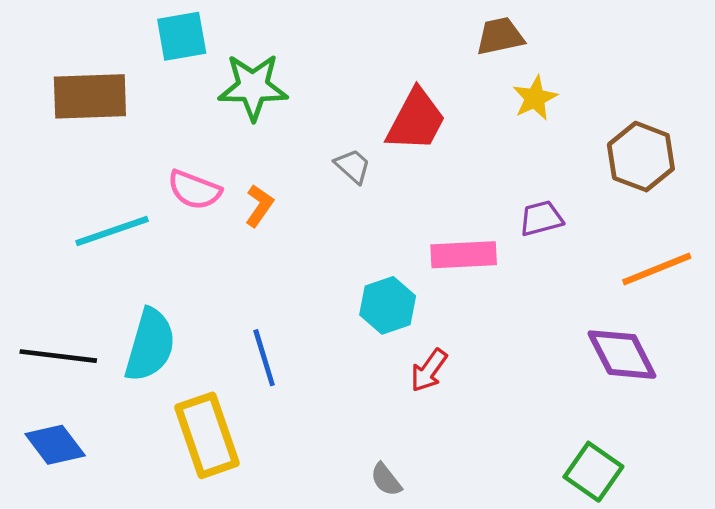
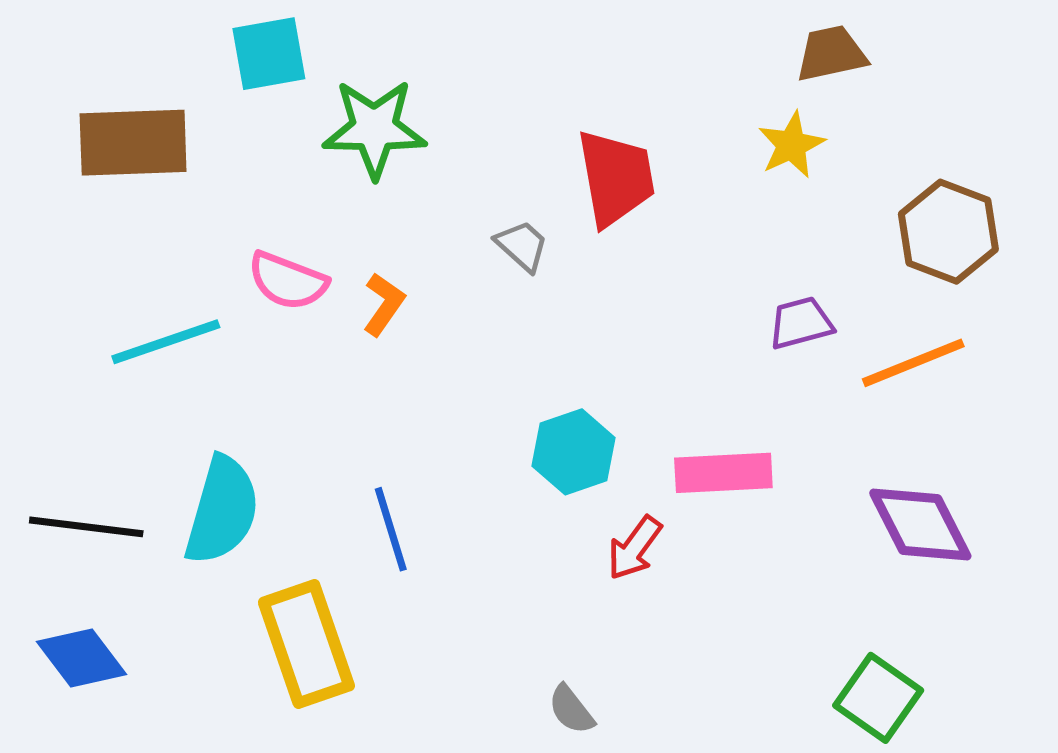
brown trapezoid: (500, 36) -> (831, 54), moved
red trapezoid: (416, 120) -> (616, 178), turned -38
pink rectangle: (464, 255) -> (723, 473), moved
orange line: (657, 269) -> (913, 363), moved

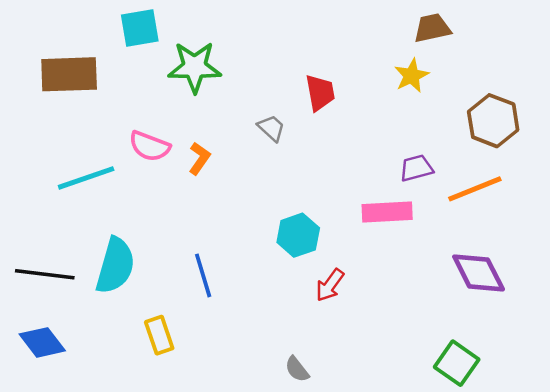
red trapezoid: (616, 178) -> (320, 93), size x0.7
pink rectangle: (723, 473) -> (387, 212), moved
yellow rectangle: (306, 644) -> (159, 335), size x0.6

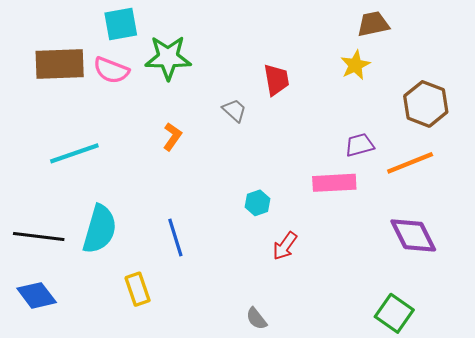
pink semicircle: (149, 146) -> (111, 70), moved
cyan hexagon: (298, 235) -> (257, 203), size x0.7

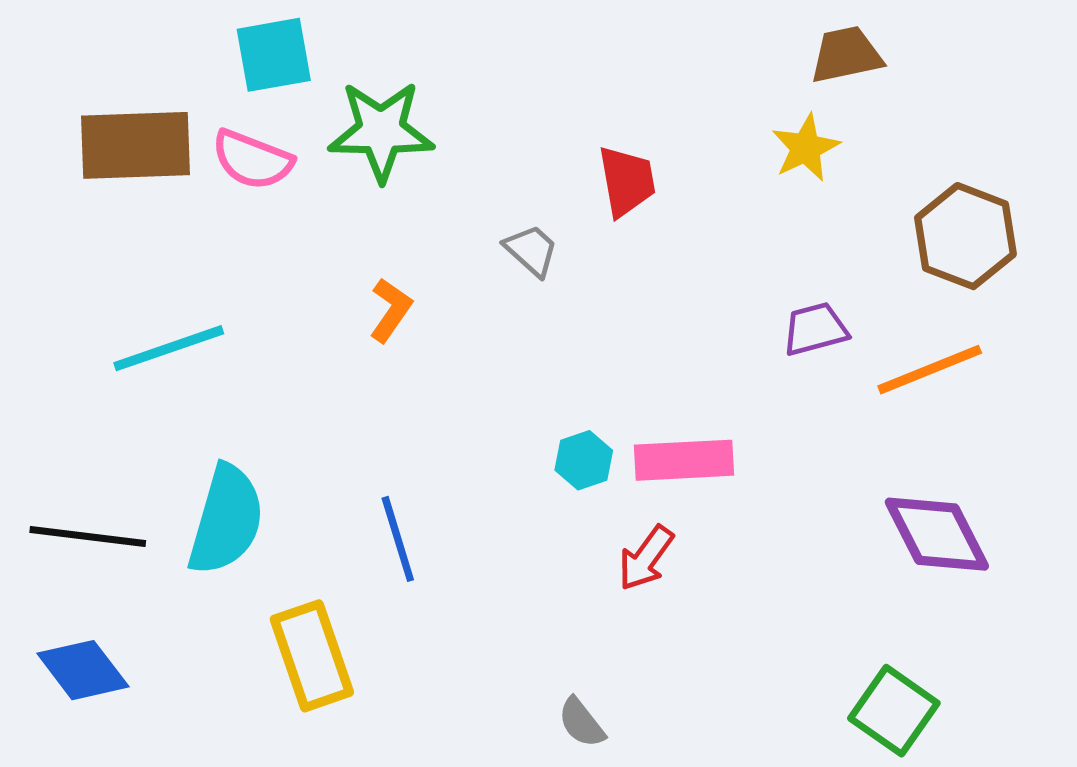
pink rectangle: (334, 183) -> (684, 460), moved
yellow rectangle: (138, 289) -> (312, 656), size x1.4

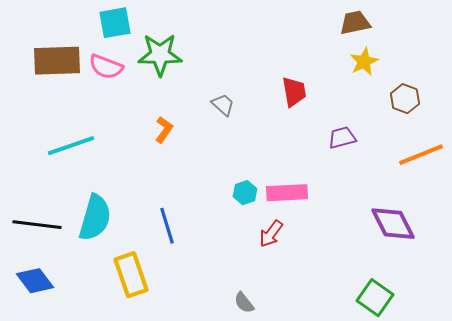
yellow star: (806, 148) -> (364, 62), moved
red trapezoid: (627, 181) -> (294, 92), moved
brown hexagon: (965, 236) -> (405, 99), size x0.7
orange line: (930, 370) -> (421, 155), moved

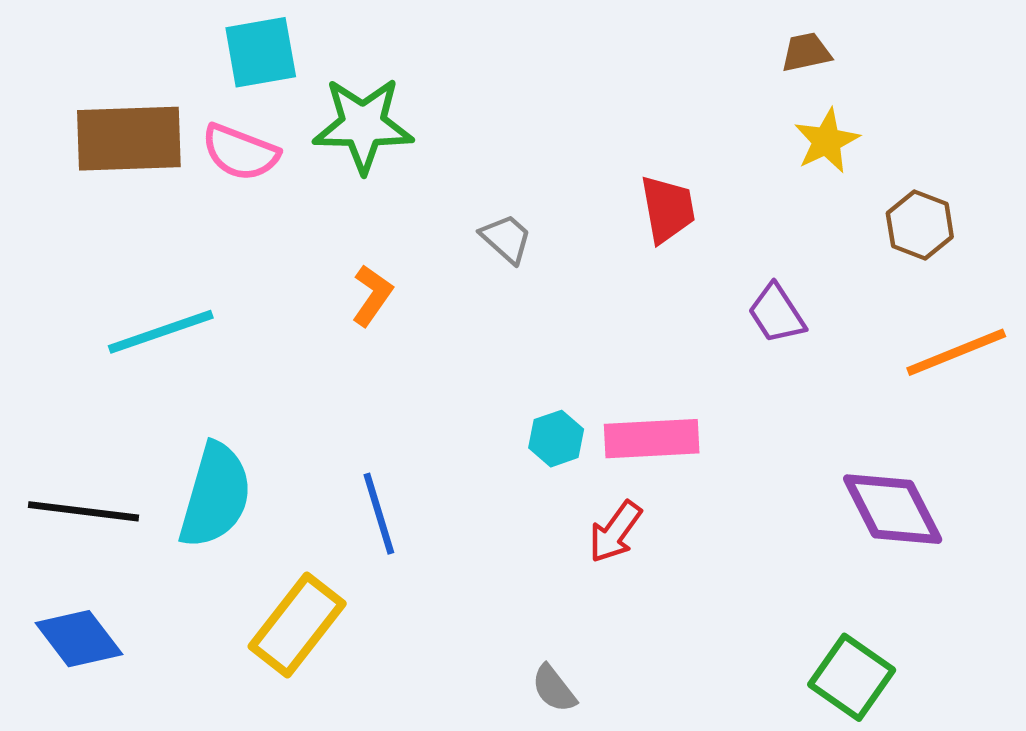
brown trapezoid: (355, 23) -> (806, 52), size x0.7
purple trapezoid: (342, 138) -> (777, 314), turned -108
yellow rectangle: (131, 275) -> (297, 625), turned 57

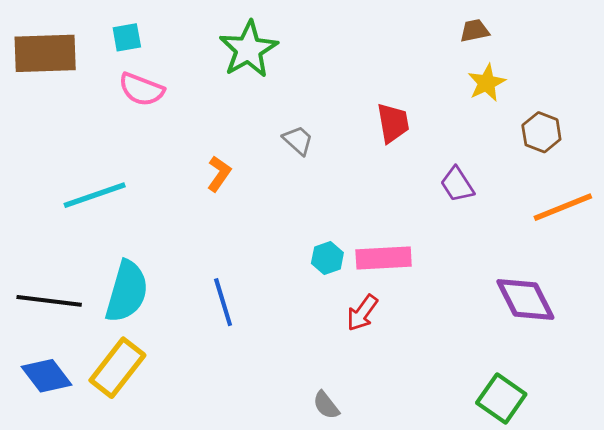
cyan square: (261, 52) -> (127, 37), moved, size x0.7
green star: (363, 125) -> (248, 49), moved, turned -30
brown rectangle: (129, 139) -> (45, 53), moved
yellow rectangle: (297, 625) -> (117, 368), moved

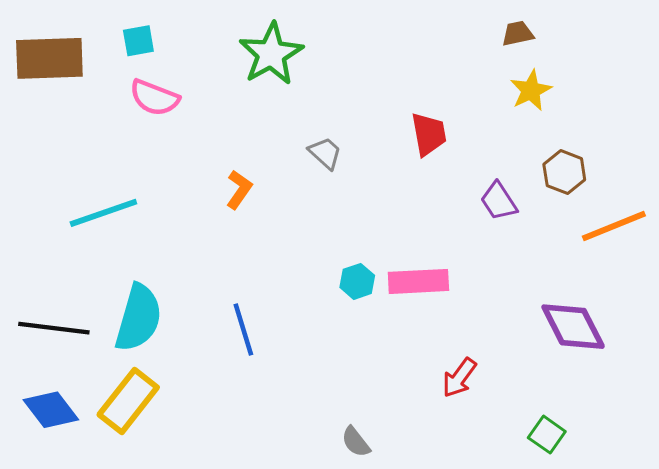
brown hexagon: (541, 132) -> (564, 172), moved
red arrow: (362, 313) -> (459, 378), moved
green square: (501, 398) -> (547, 435), size x0.7

